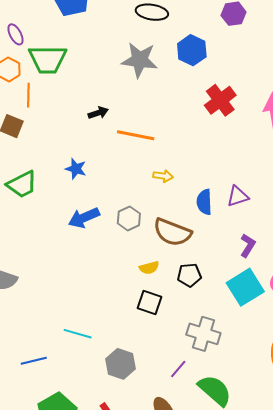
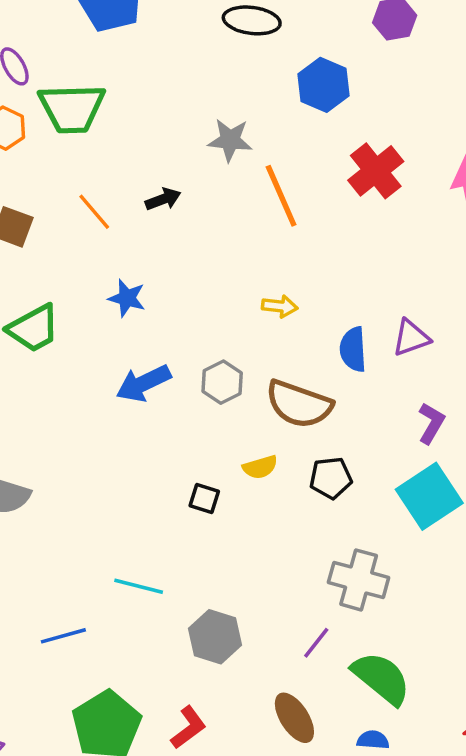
gray star: (140, 60) -> (230, 140), moved, size x0.7
orange line: (28, 95) -> (94, 212), moved, turned -40
orange line: (136, 135) -> (281, 196), moved, turned 57
black square: (150, 302) -> (204, 499), moved, size x0.7

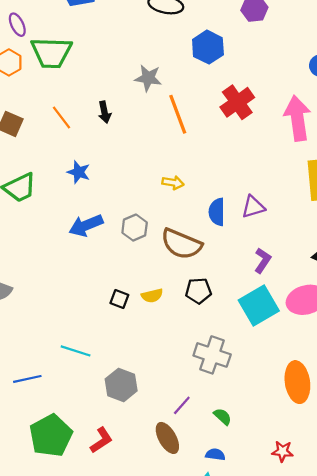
black arrow: (163, 199) -> (105, 112), turned 95
yellow semicircle: (260, 467) -> (152, 296), moved
purple line: (316, 643) -> (182, 405), moved
green semicircle: (381, 678) -> (223, 417), size x0.5

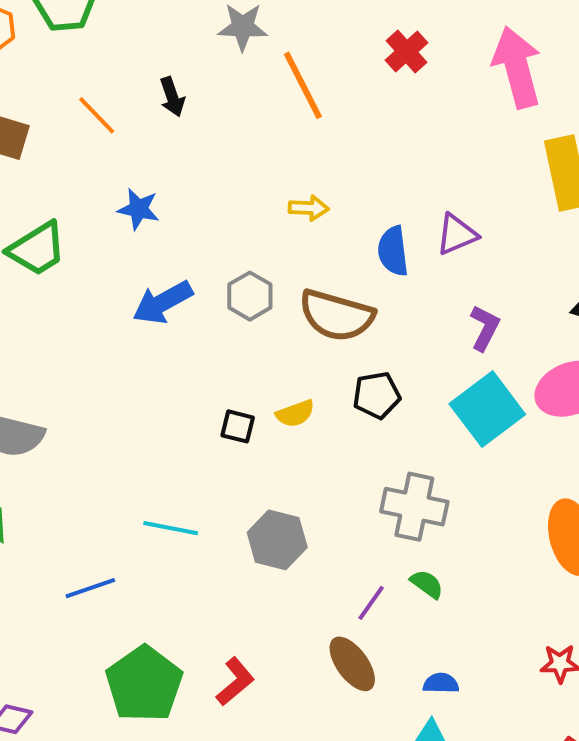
red cross: (237, 102) -> (406, 51), size x0.7
gray hexagon: (121, 385) -> (277, 540), moved
green semicircle: (223, 417) -> (427, 584), moved

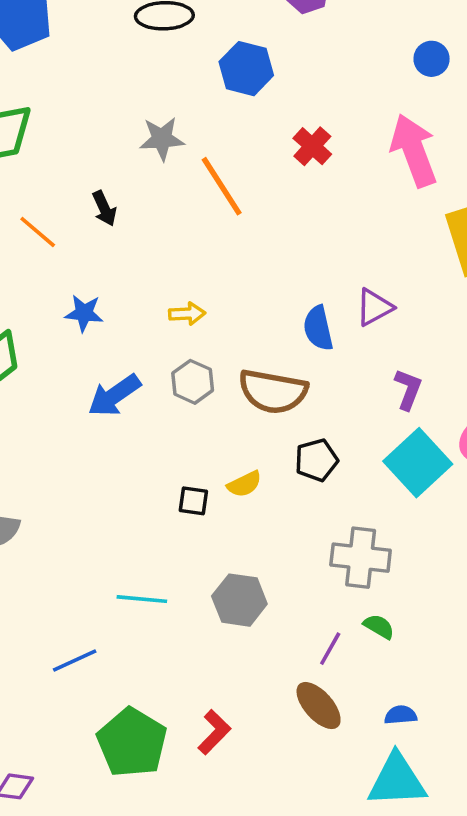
yellow arrow: (309, 208) -> (187, 314), moved

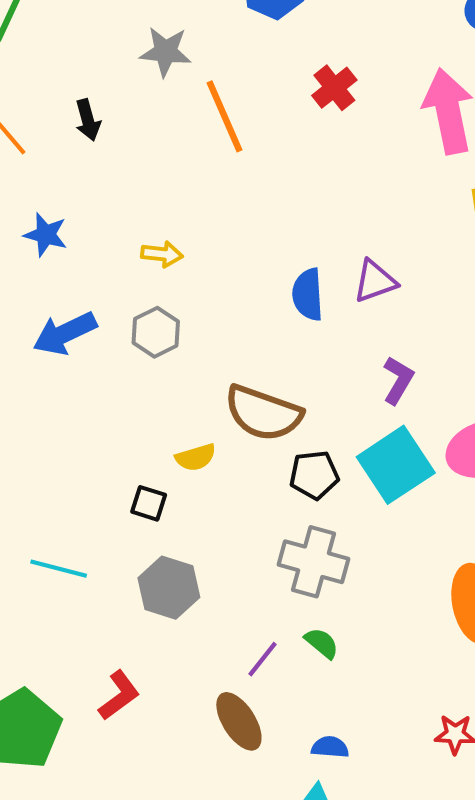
brown semicircle: (273, 391) -> (263, 413), moved
black pentagon: (316, 460) -> (314, 475), moved
black square: (193, 501) -> (149, 503), moved
red L-shape: (214, 732) -> (119, 695), moved

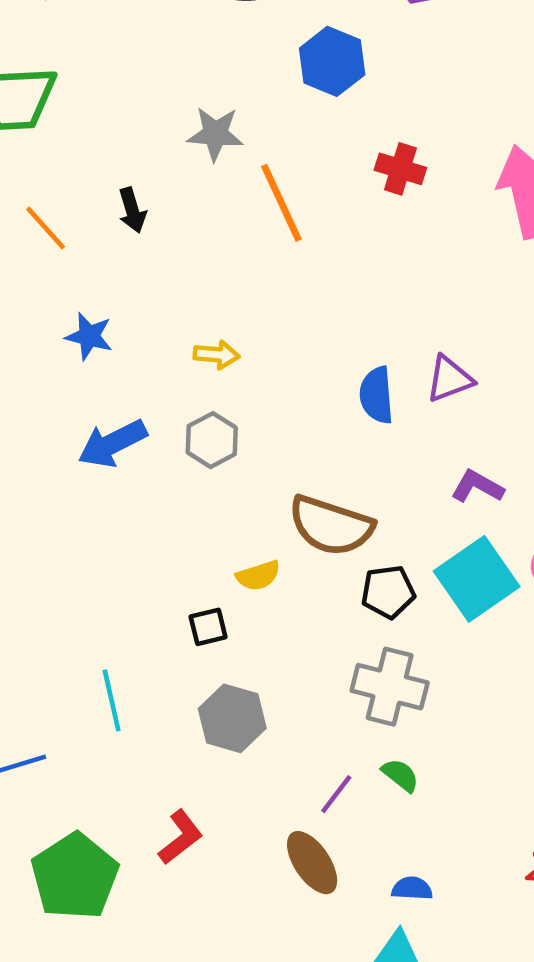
red cross: (334, 88) -> (400, 169), turned -33
purple L-shape: (398, 380) -> (477, 486), turned -90
black square: (149, 503) -> (208, 627), turned -30
cyan line: (59, 569) -> (112, 700), turned 64

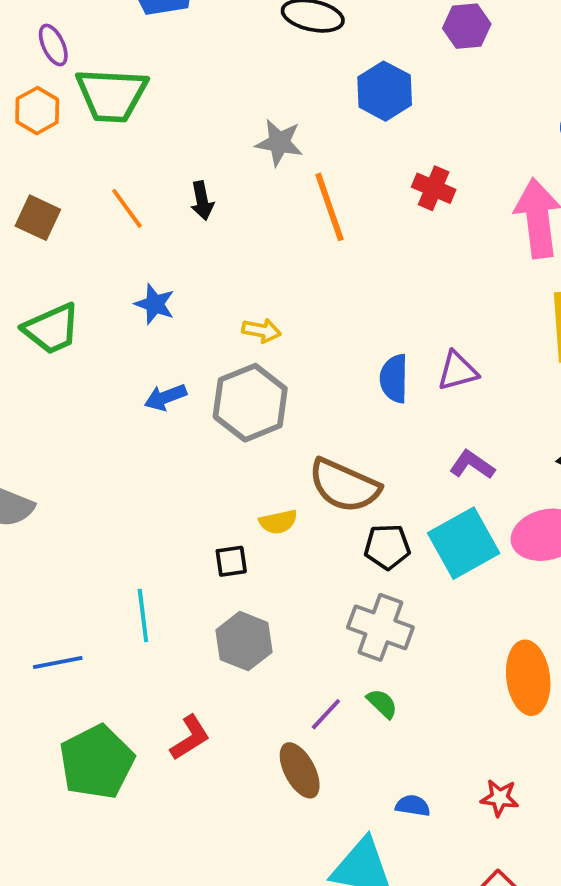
gray hexagon: (212, 440) -> (250, 403), size x1.6
blue arrow: (112, 444) -> (165, 397), size x0.7
blue semicircle: (412, 888) -> (413, 806), moved

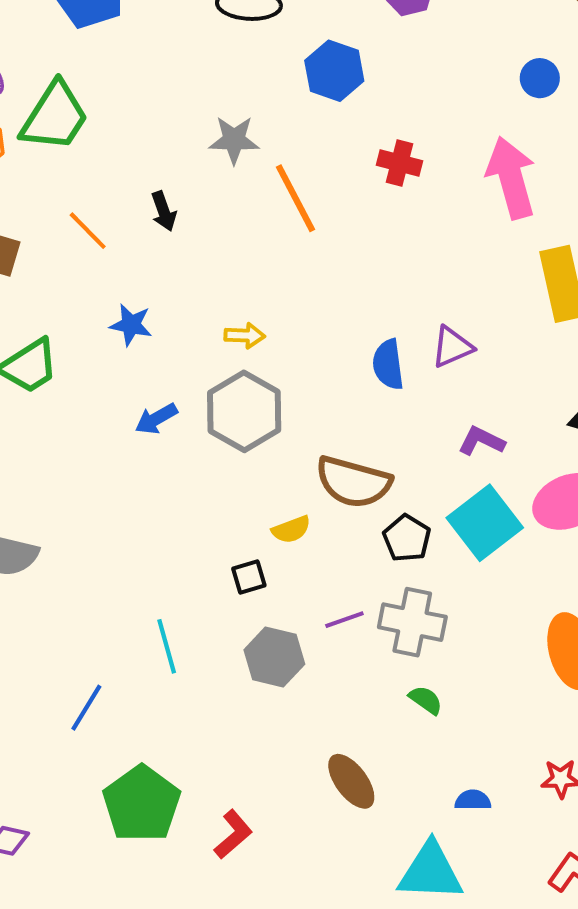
green trapezoid: (112, 95) -> (55, 117), turned -52
black pentagon: (387, 547) -> (407, 538), turned -30
blue line: (58, 662) -> (86, 708), turned -39
purple line: (326, 714) -> (344, 620), moved, turned 36
red L-shape: (190, 738) -> (233, 834), moved

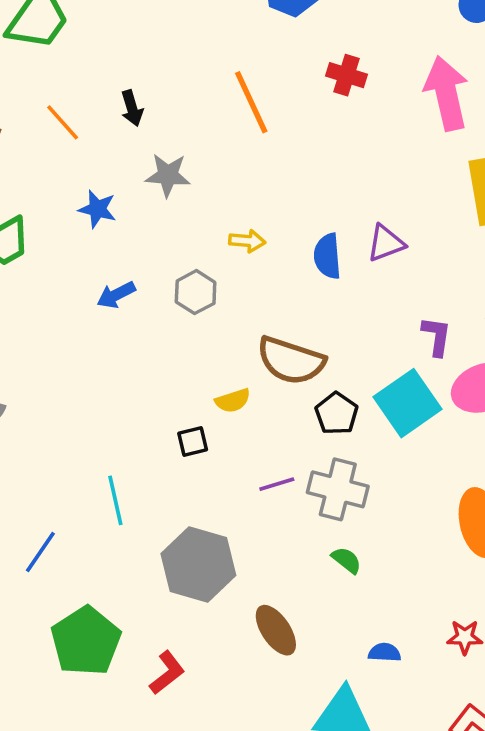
gray star: (234, 140) -> (168, 175), moved
yellow arrow: (245, 336) -> (247, 241), moved
gray hexagon: (244, 411) -> (196, 292), size x0.6
purple L-shape: (481, 441) -> (437, 336), moved, turned 69
gray hexagon: (274, 657) -> (198, 565), moved, size x1.4

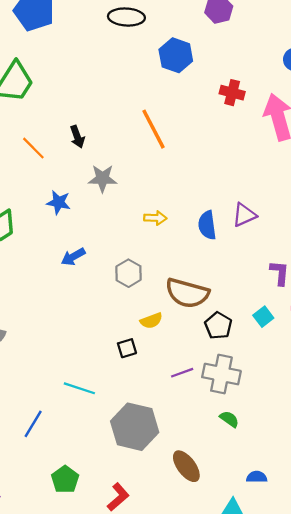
red cross: (347, 75) -> (232, 93), moved
gray hexagon: (196, 292) -> (129, 273), moved
cyan square: (408, 403) -> (263, 317), size x0.5
cyan line: (115, 500) -> (79, 388), turned -56
green pentagon: (86, 641) -> (65, 479), size x0.6

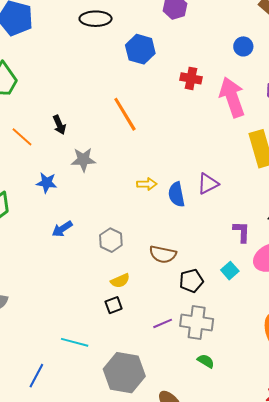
yellow arrow: (155, 218) -> (147, 184), moved
brown semicircle: (187, 293) -> (163, 254), size x0.7
yellow semicircle: (151, 321) -> (120, 281), moved
black pentagon: (218, 326) -> (191, 281), turned 30

